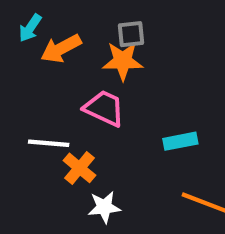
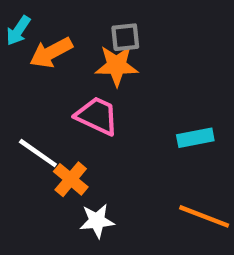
cyan rectangle: (180, 141) -> (195, 138), moved
white line: (49, 143) -> (38, 153), turned 30

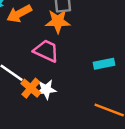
white star: (97, 221) -> (46, 89), moved

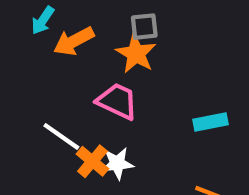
orange star: (58, 21) -> (136, 54), turned 30

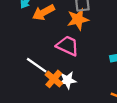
orange star: (136, 54) -> (78, 19), turned 30

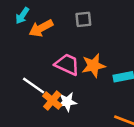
orange star: (78, 19) -> (93, 66), moved

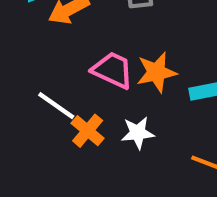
white star: (67, 102) -> (138, 133), moved

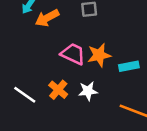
white line: (56, 106) -> (25, 95), moved

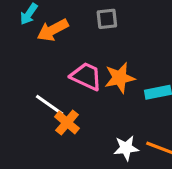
white star: (88, 91) -> (126, 148), moved
white line: (25, 95) -> (49, 105), moved

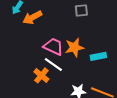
gray square: (107, 19) -> (81, 10), moved
white line: (49, 105) -> (53, 64), moved

